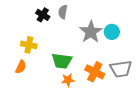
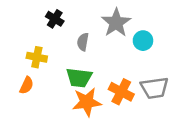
gray semicircle: (63, 12) -> (83, 42), moved
gray star: (91, 32) -> (116, 23), moved
orange star: (68, 80) -> (87, 102), size x1.6

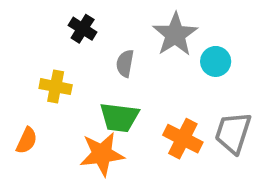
orange semicircle: (27, 85) -> (27, 141), moved
gray trapezoid: (154, 88) -> (233, 133), turned 116
orange star: (87, 102) -> (102, 154), moved

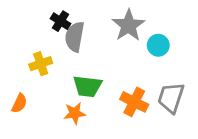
gray semicircle: (125, 63) -> (75, 37), moved, size x1.5
yellow cross: (56, 87) -> (41, 64), turned -30
orange star: (102, 154) -> (75, 113), size x0.7

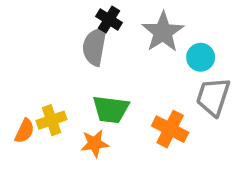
black cross: (60, 21) -> (109, 20), moved
yellow cross: (41, 64) -> (52, 120), moved
gray trapezoid: (171, 98) -> (213, 97), moved

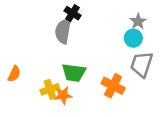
gray star: (163, 32) -> (138, 21), moved, size x0.6
yellow cross: (52, 120) -> (50, 89), moved
orange semicircle: (25, 131) -> (14, 74), moved

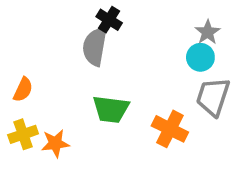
orange semicircle: (14, 74) -> (23, 90), moved
yellow cross: (50, 89) -> (23, 134), moved
orange star: (63, 95) -> (55, 143), moved

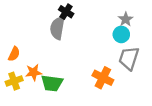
green trapezoid: (111, 109) -> (52, 83), moved
orange star: (55, 143) -> (34, 72), moved

